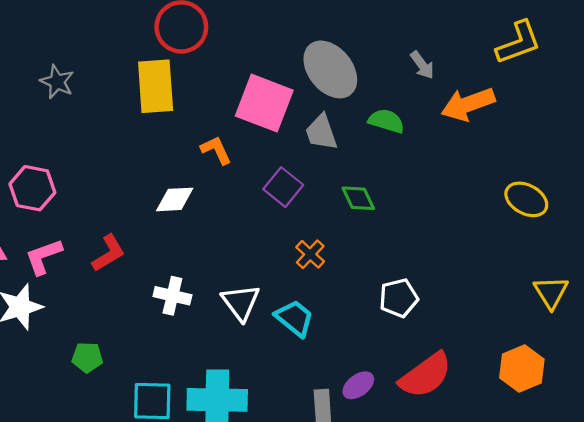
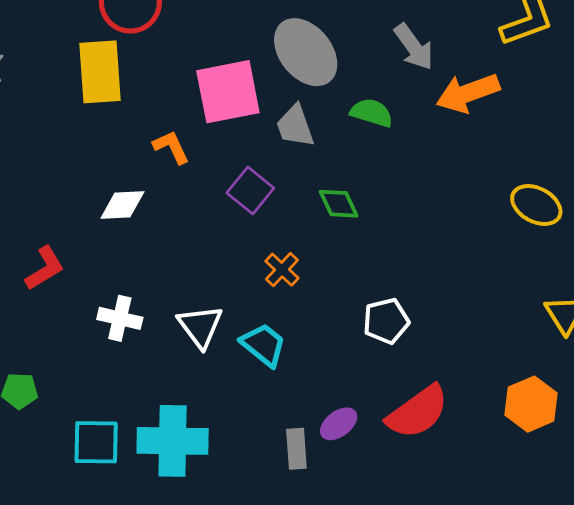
gray arrow: (422, 65) -> (414, 47), size x1.4
pink square: (264, 103) -> (228, 92), turned -32

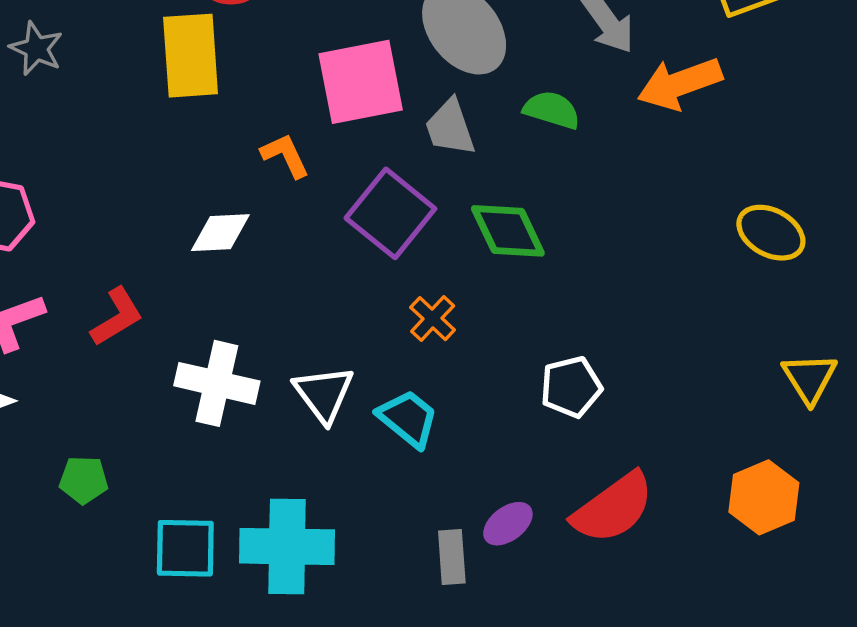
purple square: (250, 191) -> (390, 213), size x1.4
green diamond: (339, 204) -> (508, 231), size x1.4
white cross: (120, 318) -> (217, 383), size x1.4

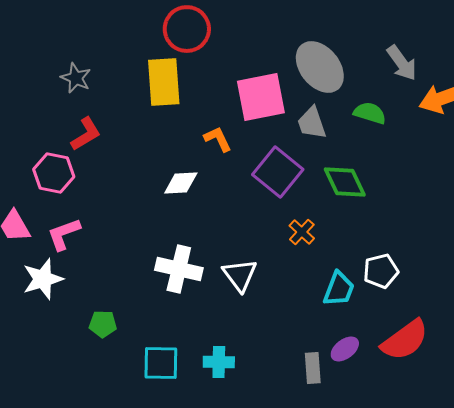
red L-shape: (117, 317) -> (86, 134), moved
cyan trapezoid: (408, 418) -> (339, 289), moved, turned 72
cyan cross: (287, 546) -> (219, 362), size x0.6

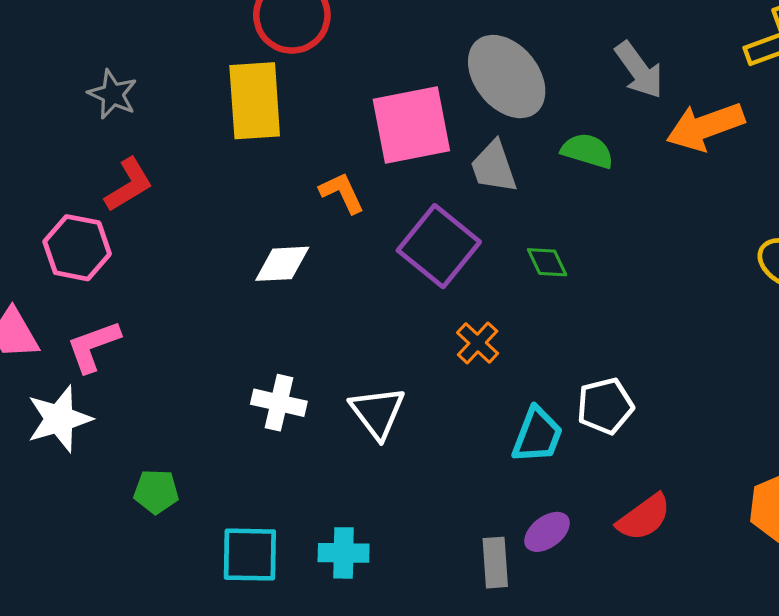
green diamond: (345, 182) -> (547, 262), size x0.6
white cross: (179, 269) -> (279, 403), size x0.7
red semicircle: (405, 340) -> (644, 517), size x0.7

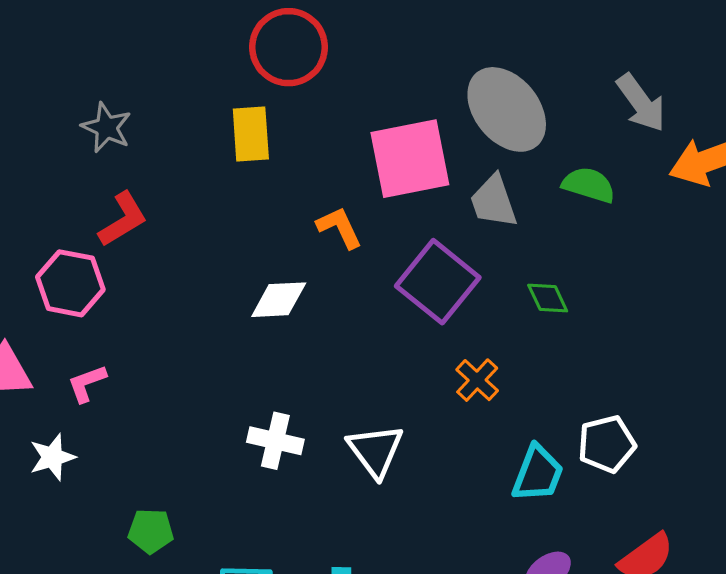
yellow rectangle: (255, 101) -> (251, 134), size x0.7
pink L-shape: (93, 346) -> (87, 383), size x0.7
white star: (59, 419) -> (52, 457), size x0.7

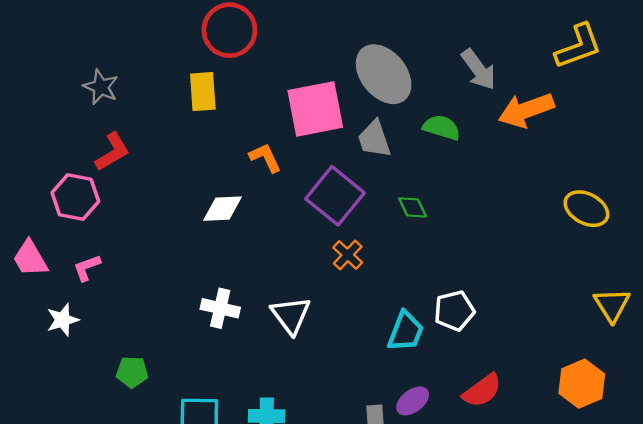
orange cross: (477, 380) -> (348, 255), moved

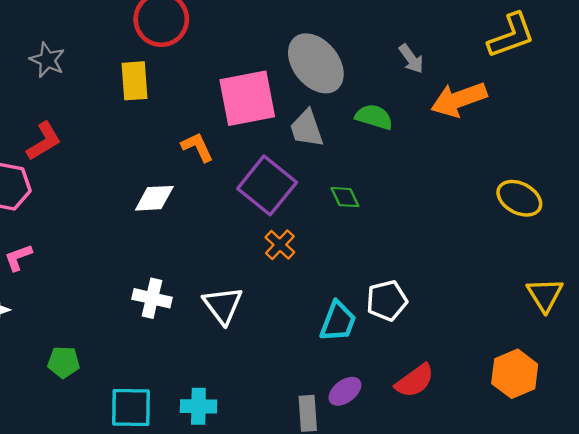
gray arrow: (479, 70) -> (411, 59), size x0.7
gray star: (101, 87) -> (47, 60), moved

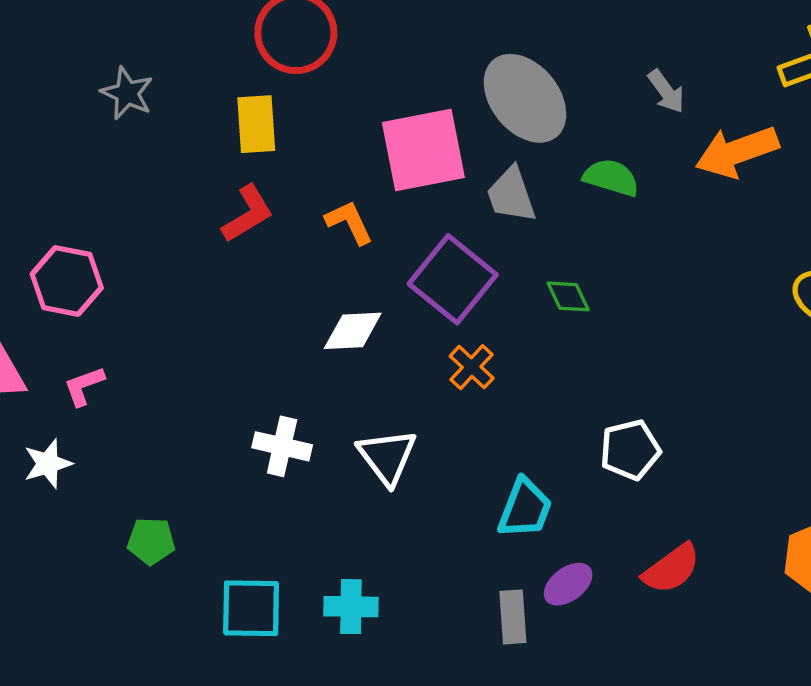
red L-shape: (44, 141) -> (248, 214), moved
white diamond: (154, 198) -> (353, 331), moved
cyan trapezoid: (338, 321) -> (525, 508), moved

